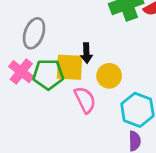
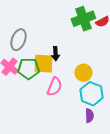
yellow circle: (109, 76) -> (83, 73), moved
pink semicircle: (85, 100) -> (54, 87), turned 48

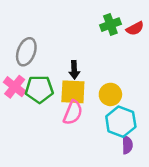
green cross: (83, 19) -> (110, 25), size x0.7
yellow square: (43, 64) -> (73, 92), moved
purple semicircle: (89, 116) -> (127, 145), moved

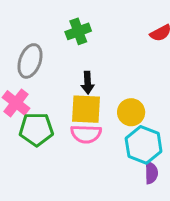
green cross: (110, 25) -> (78, 31), moved
green pentagon: (39, 89) -> (36, 129), moved
pink semicircle: (73, 113) -> (86, 134), turned 70

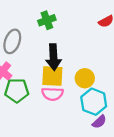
black arrow: (88, 83) -> (54, 57), size x1.6
purple semicircle: (151, 173) -> (99, 122), turned 48

